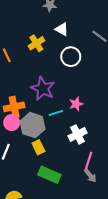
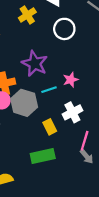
yellow rectangle: (38, 147) -> (50, 127), moved
green rectangle: (49, 175) -> (43, 156), turned -35

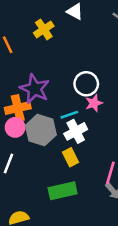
white circle: (64, 29) -> (86, 84), moved
purple star: (35, 64) -> (35, 89), moved
white cross: (72, 112) -> (76, 131), moved

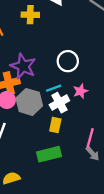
yellow cross: (44, 29) -> (30, 15), turned 36
pink star: (94, 103) -> (80, 91), moved
yellow rectangle: (70, 157) -> (55, 125), turned 40

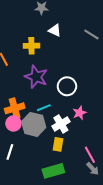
purple star: (23, 66) -> (36, 77), moved
cyan line: (54, 88) -> (44, 108), moved
pink line: (90, 138) -> (90, 155), turned -42

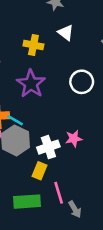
white circle: (67, 86) -> (82, 82), moved
cyan line: (44, 108) -> (15, 120), moved, turned 40
pink line: (90, 155) -> (59, 193), moved

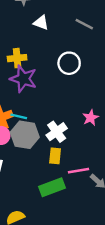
yellow cross: (33, 45) -> (17, 58), moved
pink star: (74, 139) -> (91, 118), moved
pink line: (59, 193) -> (78, 171), turned -66

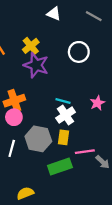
yellow cross: (17, 58) -> (31, 46), turned -35
cyan line: (19, 116) -> (63, 101), moved
gray hexagon: (25, 135) -> (38, 139), moved

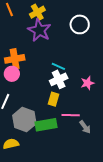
pink star: (97, 103) -> (87, 83), moved
gray hexagon: (38, 139) -> (24, 120), moved

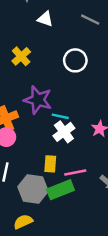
purple star: (39, 30) -> (38, 100), moved
yellow rectangle: (53, 99) -> (50, 164), moved
pink line: (71, 115) -> (75, 172), moved

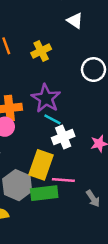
cyan line: (60, 116) -> (52, 119), moved
yellow rectangle: (50, 164) -> (41, 165), size x1.6

